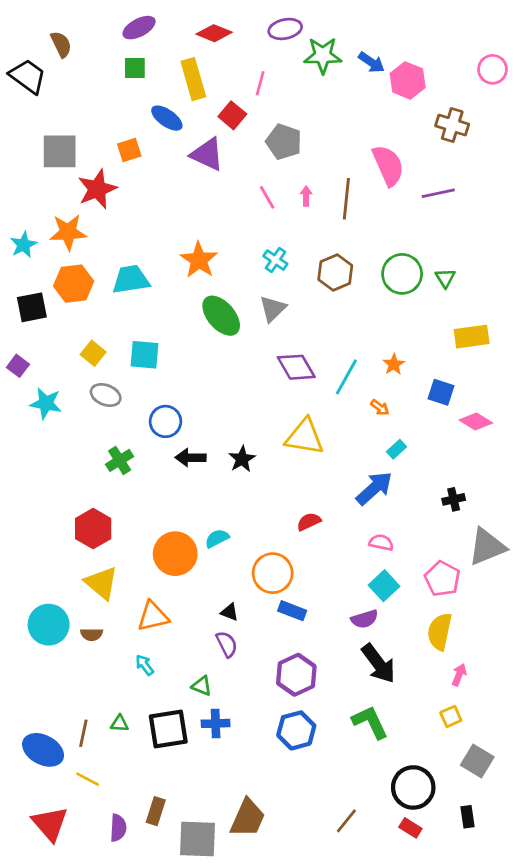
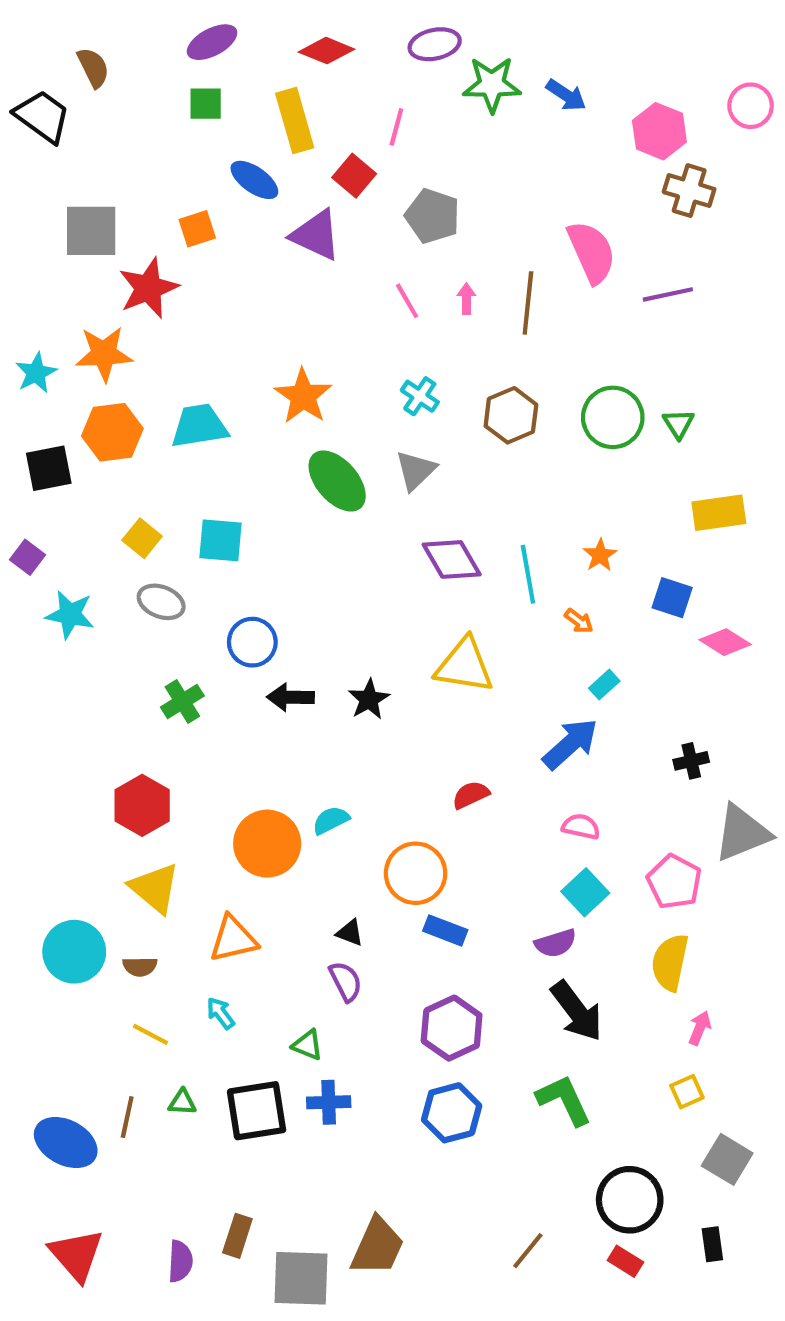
pink hexagon: (408, 80) -> (659, 131), moved
cyan line: (346, 377) -> (528, 574), turned -39
yellow line: (88, 779) -> (151, 1034), moved

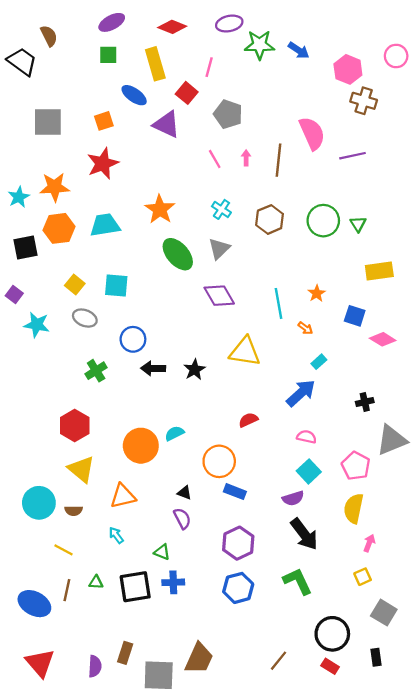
red star: (148, 288) -> (103, 163), moved
purple diamond: (452, 559) -> (219, 296), moved
yellow line: (151, 1034) -> (64, 550), moved

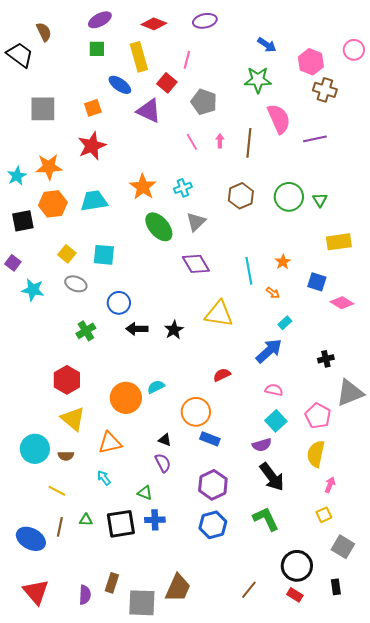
green star: (259, 45) -> (258, 80), moved
cyan cross: (221, 209) -> (183, 188), moved, turned 36

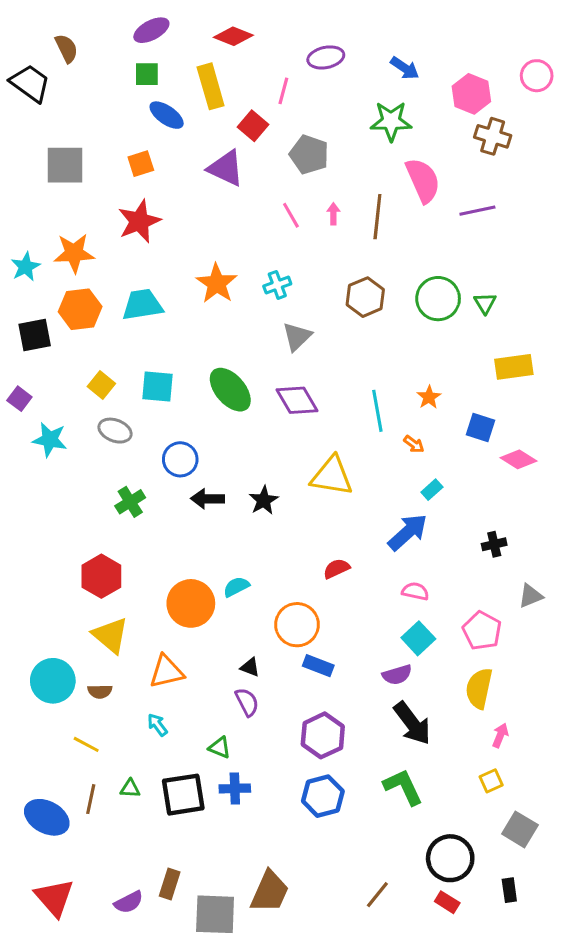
purple ellipse: (205, 21) -> (326, 57), moved
blue ellipse: (120, 85) -> (167, 115), moved
green ellipse: (159, 227) -> (230, 390), moved
gray triangle: (350, 393) -> (531, 596), size x0.6
purple semicircle: (85, 595) -> (129, 902), turned 60

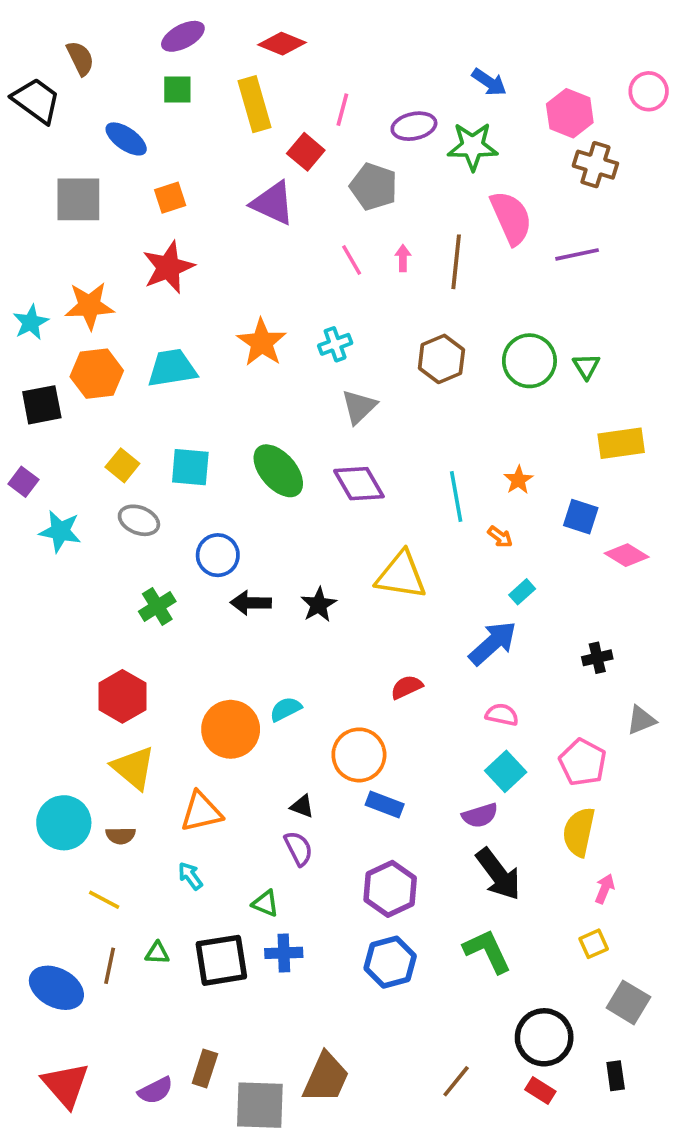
purple ellipse: (326, 57) -> (414, 126), moved
blue ellipse: (167, 115) -> (126, 139), moved

